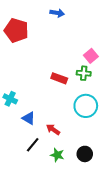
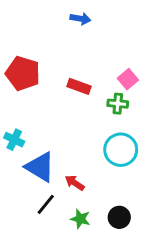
red pentagon: (16, 30) -> (23, 73), moved
red rectangle: (59, 78) -> (79, 86), moved
blue triangle: (29, 118) -> (40, 167), size x1.6

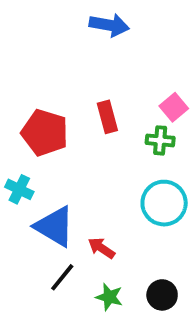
blue arrow: (80, 19) -> (109, 25), size x1.4
red pentagon: (23, 73) -> (45, 133), moved
red rectangle: (79, 86) -> (107, 117), turned 55

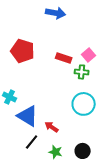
red rectangle: (107, 117) -> (64, 58), moved, turned -56
red pentagon: (45, 133) -> (23, 51), moved

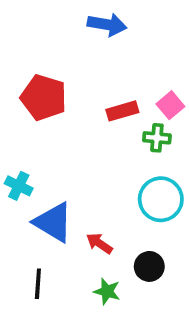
red rectangle: (64, 58) -> (122, 111), turned -35
black line: (32, 142) -> (38, 284), moved, turned -35
black circle: (83, 151) -> (149, 266), moved

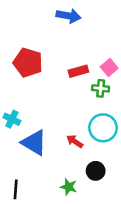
red arrow: (99, 243) -> (75, 141), moved
black line: (38, 284) -> (16, 189), moved

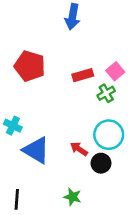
blue arrow: (69, 16) -> (72, 17), turned 90
green cross: (101, 88) -> (106, 93), turned -35
black circle: (96, 171) -> (101, 163), moved

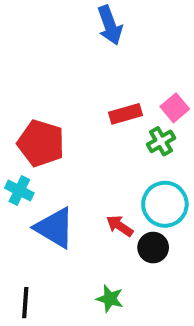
blue arrow: (72, 17) -> (110, 25), turned -30
red pentagon: (30, 66) -> (41, 143), moved

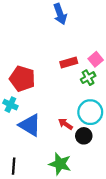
green star: (110, 299) -> (60, 164), size x1.5

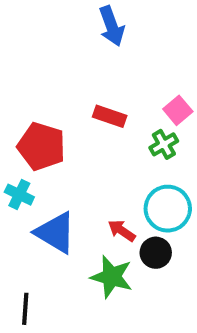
red rectangle: (69, 62) -> (110, 116), moved, turned 35
green star: (60, 164) -> (112, 277), moved

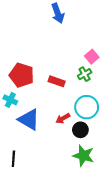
red rectangle: (110, 116) -> (57, 81), moved
red arrow: (122, 231) -> (63, 118), turned -64
green star: (112, 277) -> (84, 156), moved

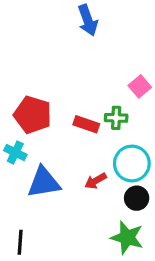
green cross: (85, 74) -> (116, 118), moved, turned 32
blue triangle: (29, 119) -> (44, 182), turned -40
black circle: (80, 130) -> (137, 198), moved

